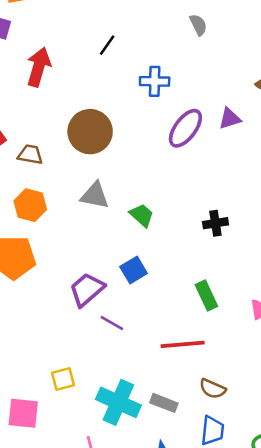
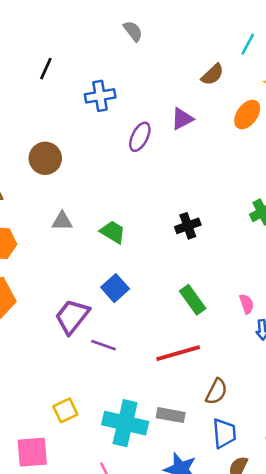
purple ellipse: (185, 128) -> (140, 137), size x0.7
brown circle: (90, 132) -> (45, 158), size x0.7
gray triangle: (95, 195) -> (62, 221), size x0.7
brown semicircle: (213, 389) -> (216, 392), turned -76

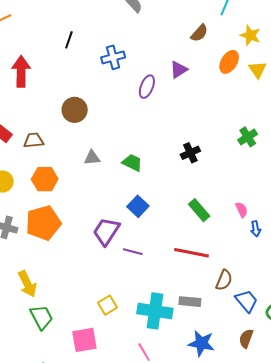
red line: (178, 353) -> (192, 253), turned 32
blue trapezoid: (224, 433) -> (246, 301), moved, turned -30

